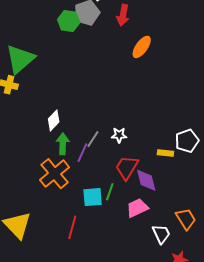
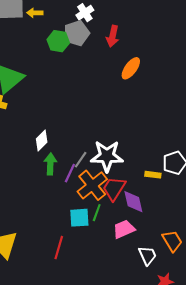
white star: (119, 135) -> (107, 156), size x2.0
orange cross: (55, 174) -> (92, 185), moved

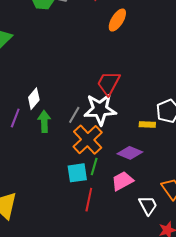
purple line: (70, 173) -> (15, 118), moved
red trapezoid: (114, 189) -> (109, 83), moved
purple diamond: (133, 202) -> (130, 153), turned -50
red line: (59, 248) -> (89, 200), moved

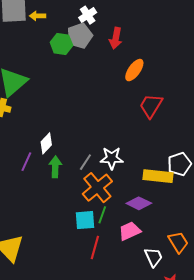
red trapezoid: (109, 83) -> (151, 106), moved
white star: (100, 109) -> (112, 158), size x0.7
yellow rectangle: (147, 124) -> (158, 176), size x1.8

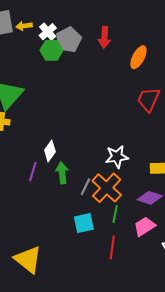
white cross: (88, 15) -> (48, 32), moved
orange ellipse: (134, 70) -> (139, 57), moved
gray line: (85, 162) -> (85, 187), moved
cyan square: (85, 220) -> (84, 223), moved

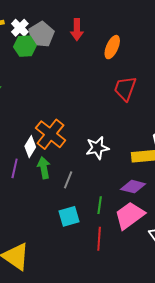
orange cross: (107, 188) -> (50, 134), moved
pink trapezoid: (144, 226) -> (130, 215), size x1.4

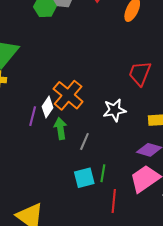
red trapezoid: (125, 89) -> (140, 73), moved
purple line: (15, 168) -> (33, 116), moved
green line: (100, 205) -> (103, 173), moved

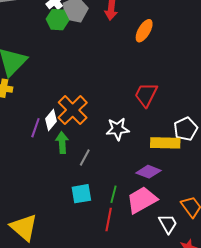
green line: (103, 173) -> (113, 194), moved

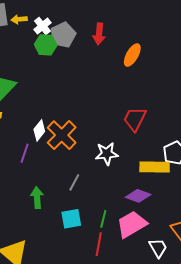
white diamond: (51, 120) -> (39, 130), moved
green arrow: (62, 143) -> (37, 198), moved

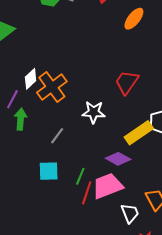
yellow rectangle: (155, 167) -> (139, 133), turned -44
green arrow: (37, 198) -> (21, 119), moved
red line: (99, 244) -> (87, 193), moved

